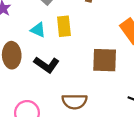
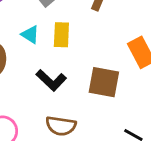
black L-shape: (47, 65) -> (51, 80), moved

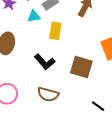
cyan triangle: (30, 35) -> (34, 16), moved, turned -48

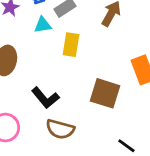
black L-shape: (45, 62) -> (45, 98), moved

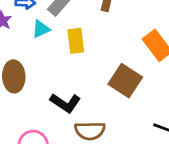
brown square: (105, 93) -> (125, 81), turned 32

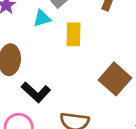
black L-shape: (65, 103) -> (36, 92), moved

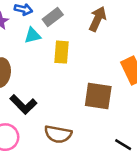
brown square: (115, 79) -> (98, 96), turned -36

